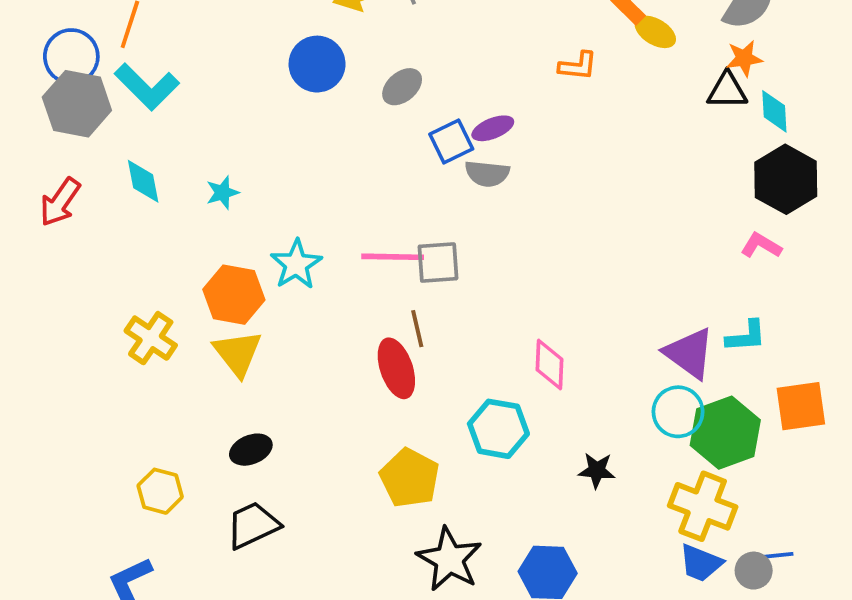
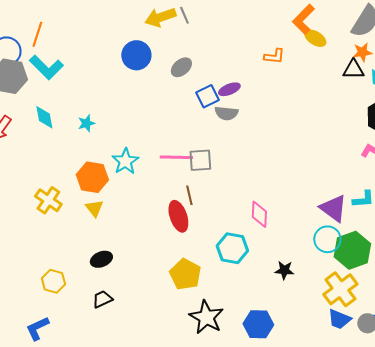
yellow triangle: (238, 353) -> (94, 208), size x0.7
yellow cross: (703, 506) -> (340, 289), turned 32
black trapezoid: (253, 525) -> (102, 299), size x0.7

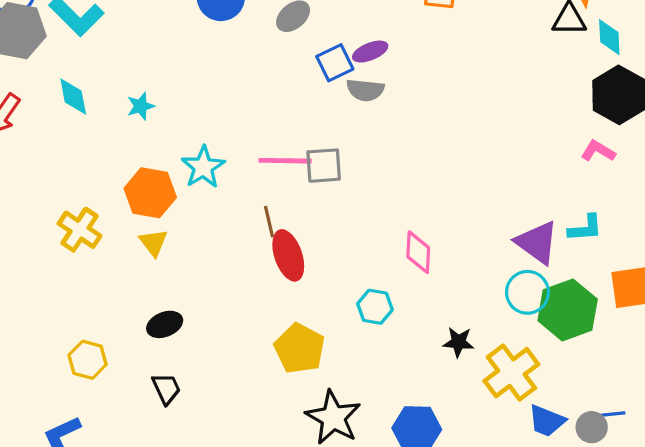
brown line: (189, 195) -> (269, 222), moved
cyan hexagon: (232, 248) -> (375, 307), size x0.7
yellow cross: (340, 289) -> (511, 373), moved
black trapezoid: (102, 299) -> (166, 389), turned 90

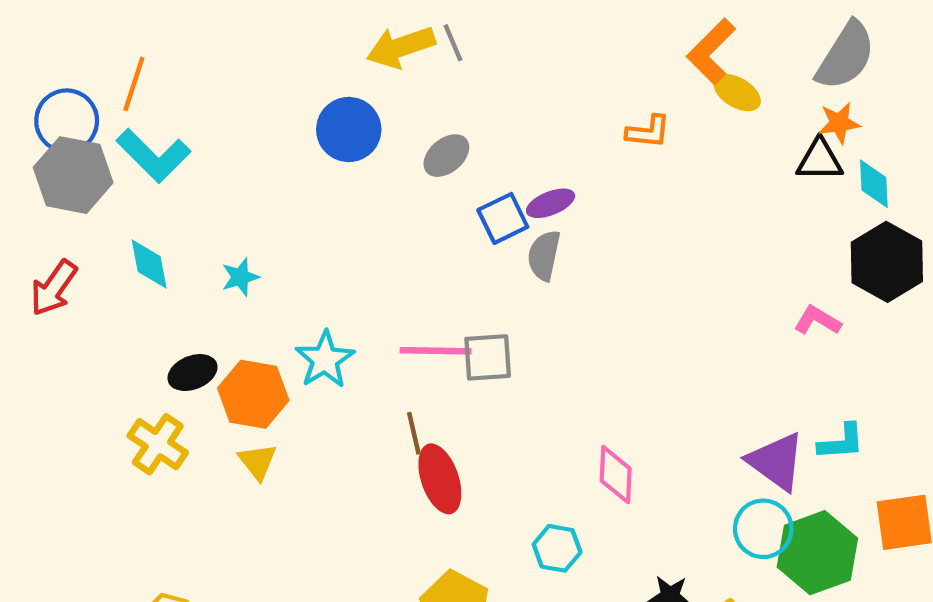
gray semicircle: (365, 90) -> (544, 255), turned 96
pink L-shape: (598, 151) -> (817, 320), moved
black ellipse: (165, 324) -> (192, 373), moved

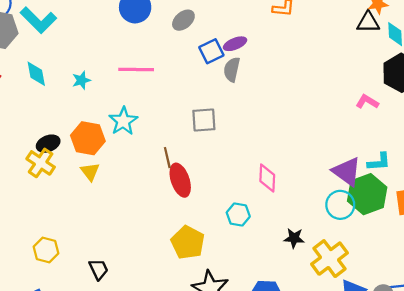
pink line: (436, 351) -> (136, 70), moved
black ellipse: (192, 373) -> (48, 144), moved
green hexagon: (817, 553) -> (367, 194), moved

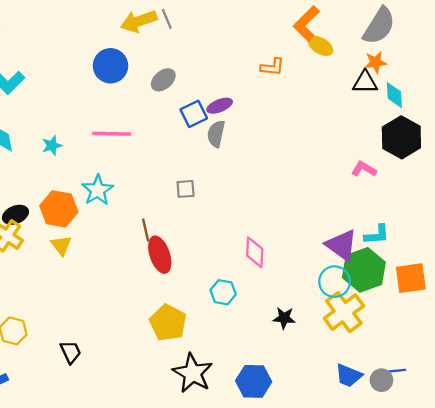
gray square: (204, 120) -> (186, 189), size x0.7
yellow cross: (330, 259) -> (344, 312), moved

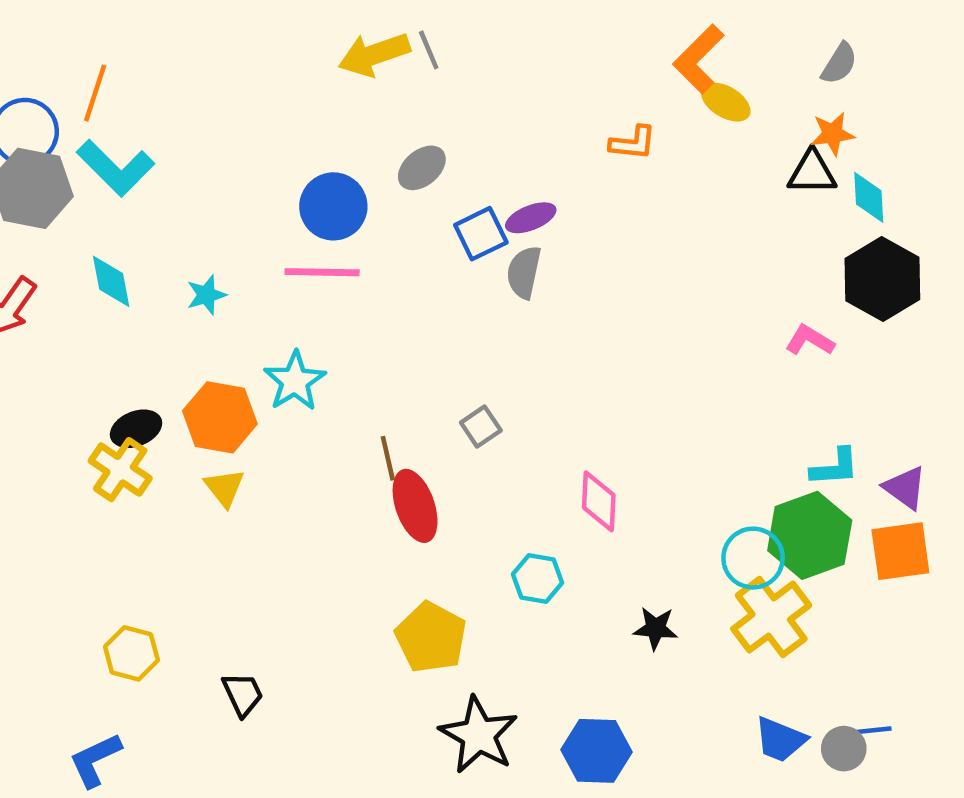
gray semicircle: (379, 26) -> (839, 64), size x0.6
blue circle: (110, 66) -> (333, 206), moved
gray square: (186, 189) -> (481, 426), moved, turned -30
purple triangle: (342, 245) -> (905, 488), moved, size x0.7

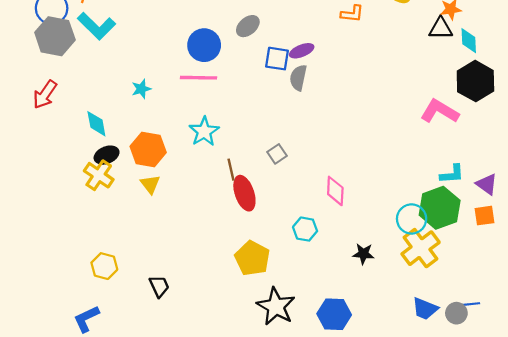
blue square: (481, 234) -> (277, 59), turned 35
cyan diamond: (111, 281) -> (96, 124), moved
pink L-shape: (810, 340) -> (440, 111), size x1.6
cyan star: (295, 381) -> (204, 131), moved
orange square: (900, 551) -> (484, 216), size x0.7

